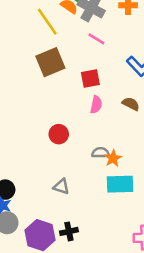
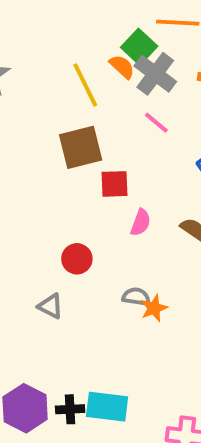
red square: (90, 79) -> (114, 184), moved
cyan rectangle: (120, 184) -> (107, 407), moved
gray triangle: (61, 186) -> (50, 306), moved

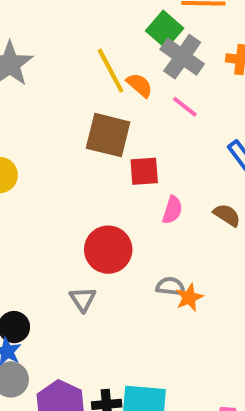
orange semicircle: (122, 67) -> (139, 85), moved
brown square: (81, 147) -> (108, 135), turned 30
red circle: (77, 259) -> (108, 250), size x1.5
gray triangle: (50, 306) -> (83, 299), turned 32

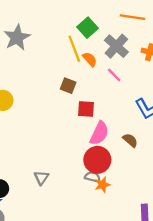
green square: (165, 29) -> (87, 28), moved
brown square: (108, 135) -> (68, 86), size x0.6
pink semicircle: (172, 210) -> (99, 133), size x1.5
red circle: (108, 250) -> (97, 160), moved

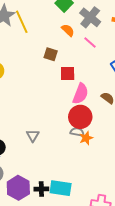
yellow line: (74, 49) -> (22, 22), moved

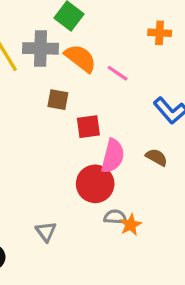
gray cross: (90, 17) -> (41, 48), moved, turned -30
orange semicircle: (68, 30) -> (80, 58), size x1.5
red circle: (80, 117) -> (95, 184), moved

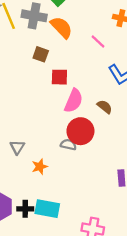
pink line: (118, 73) -> (98, 42), moved
red circle: (95, 184) -> (80, 131), moved
orange star: (131, 225) -> (40, 167), moved

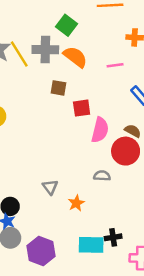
pink line: (98, 42) -> (115, 65), turned -42
red circle: (80, 131) -> (126, 151), moved
black cross: (25, 209) -> (113, 237), moved

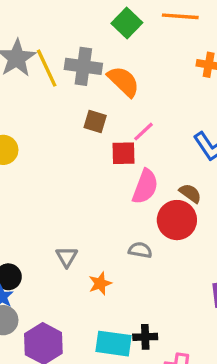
green square: (67, 25) -> (127, 23), moved
pink line: (115, 65) -> (144, 132), moved, turned -42

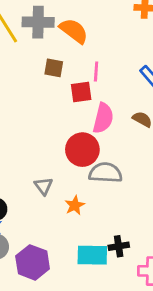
pink line: (144, 132) -> (96, 71), turned -36
red circle: (177, 220) -> (82, 150), moved
gray semicircle: (140, 250) -> (105, 173), size x1.6

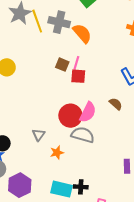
brown square: (54, 68) -> (62, 65), moved
pink line: (96, 71) -> (76, 63), moved
pink semicircle: (103, 118) -> (88, 112), moved

